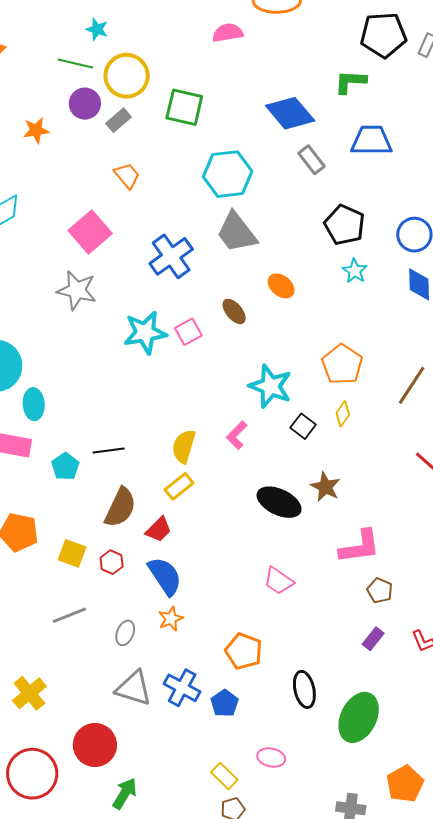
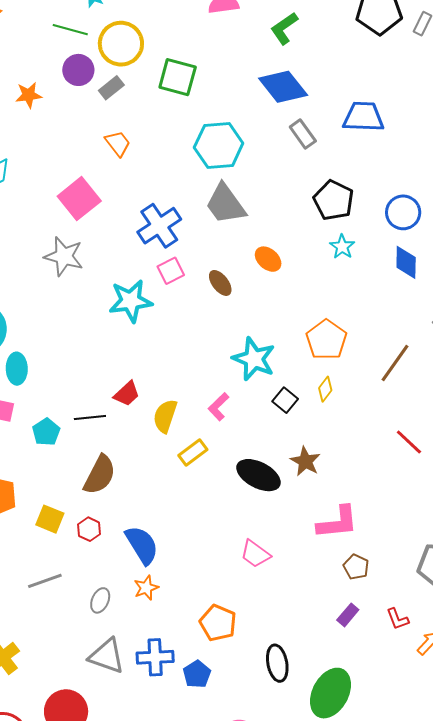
green L-shape: (350, 82) -> (284, 28), moved, turned -40
pink square: (188, 332) -> (171, 271), moved
yellow rectangle: (179, 486) -> (193, 452), moved
red trapezoid: (159, 530) -> (127, 394), moved
blue cross: (182, 688) -> (155, 657), turned -33

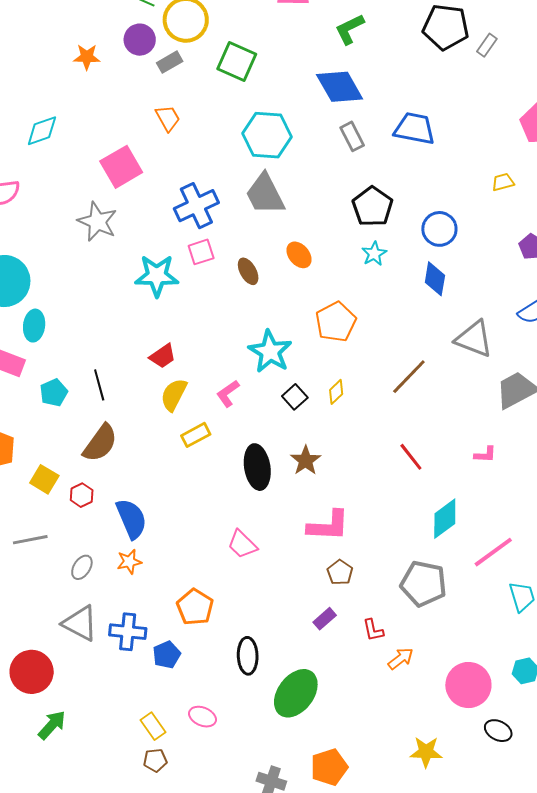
orange pentagon: (326, 340) -> (336, 322), moved
red trapezoid: (127, 394) -> (163, 356), moved
black line: (90, 418) -> (99, 385), turned 72
black ellipse: (258, 475) -> (257, 467), turned 45

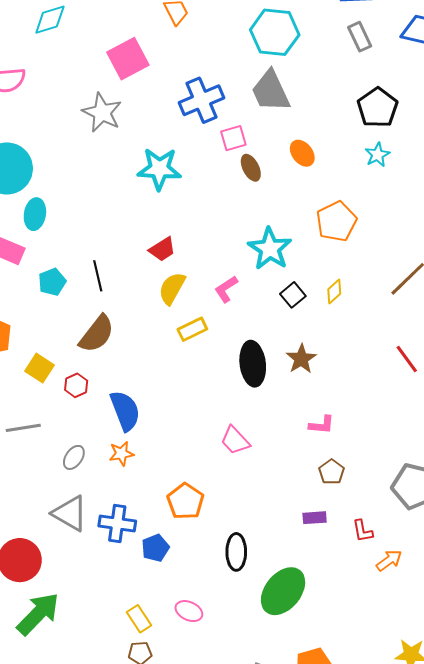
pink square: (201, 252) -> (233, 138), moved
pink L-shape: (328, 526) -> (322, 425), size x0.6
purple rectangle: (325, 619) -> (315, 518), turned 35
green arrow: (52, 725) -> (38, 614), size x1.5

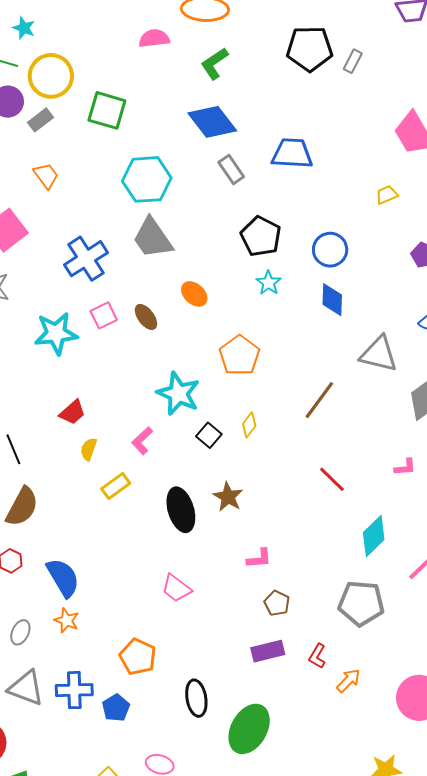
pink square: (233, 138) -> (104, 315), moved
yellow semicircle: (172, 288) -> (89, 449), size x0.7
orange star: (121, 454) -> (67, 620), turned -30
purple rectangle: (315, 518) -> (268, 651), size x1.4
red L-shape: (363, 531) -> (317, 656), turned 50

